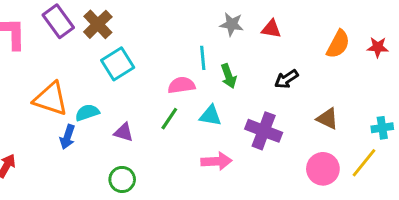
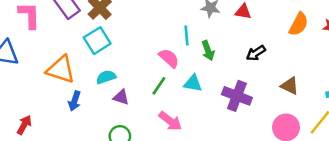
cyan square: (118, 64) -> (97, 41), moved
pink semicircle: (181, 85) -> (169, 58), turned 50
cyan semicircle: (87, 113) -> (106, 77), moved
pink arrow: (216, 161) -> (170, 121), moved, turned 40

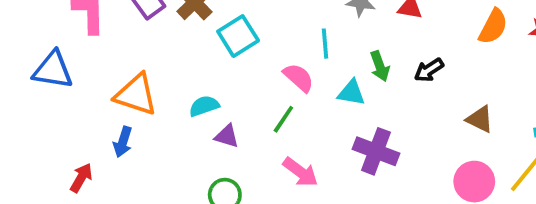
cyan square: (97, 41) -> (238, 36), moved
green arrow: (208, 51) -> (380, 66), moved
cyan triangle: (193, 83) -> (351, 93), moved
purple cross: (237, 96) -> (376, 151), moved
blue arrow: (75, 101) -> (123, 142), moved

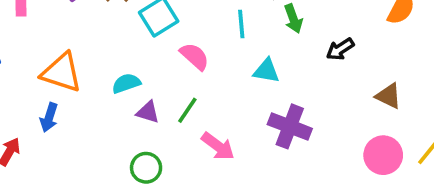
green arrow: (380, 66) -> (293, 19), moved
pink semicircle: (299, 78) -> (195, 56), moved
green line: (283, 119) -> (187, 110), moved

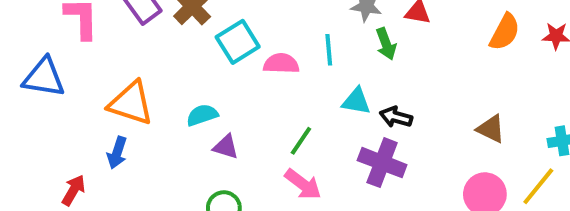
black arrow: (340, 49) -> (396, 117), moved, turned 48
pink semicircle: (195, 56) -> (281, 64), moved, turned -40
green line: (187, 110) -> (301, 141), moved

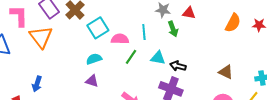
orange triangle: (131, 103) -> (41, 37), moved, turned 35
cyan semicircle: (202, 115) -> (94, 59), moved
green line: (301, 141) -> (131, 57), moved

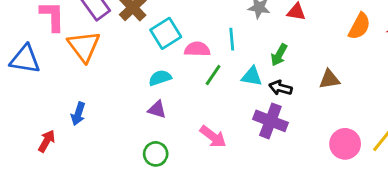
green arrow: (173, 29) -> (279, 55), moved, turned 49
brown triangle: (226, 72) -> (329, 79), moved, turned -35

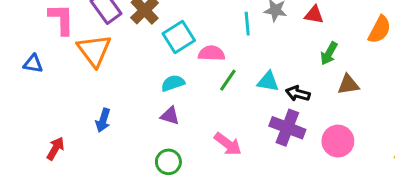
cyan line: (232, 39) -> (247, 24), moved
green arrow: (279, 55) -> (329, 53), moved
blue triangle: (25, 59) -> (33, 64), size x0.6
blue arrow: (78, 114) -> (103, 120), moved
pink circle: (345, 144) -> (338, 141), moved

